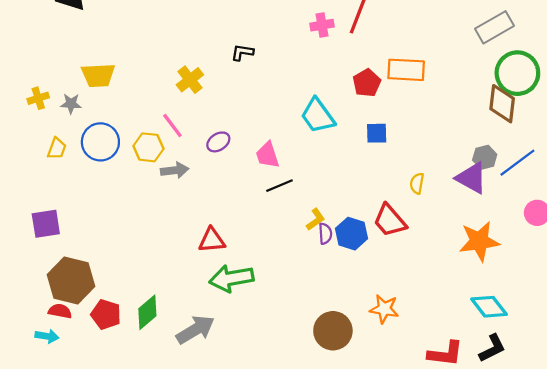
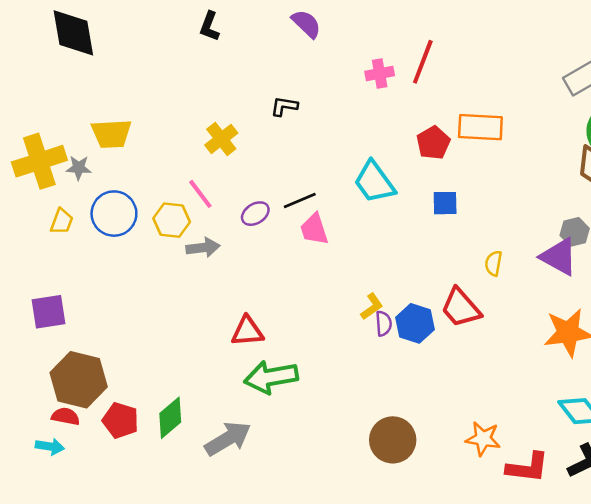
yellow cross: (38, 98) -> (39, 161), size x2.0
black line: (279, 186) -> (300, 200), moved
orange star: (384, 309) -> (483, 439), moved

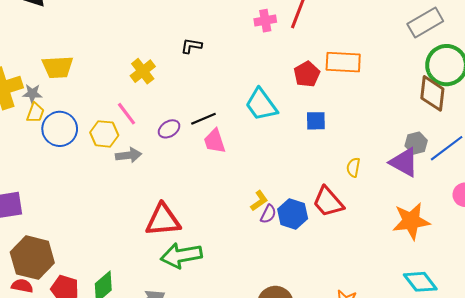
yellow trapezoid: (62, 221) -> (35, 113), moved
purple semicircle: (384, 323) -> (268, 214), turned 30
red triangle: (247, 331) -> (163, 220), size x1.4

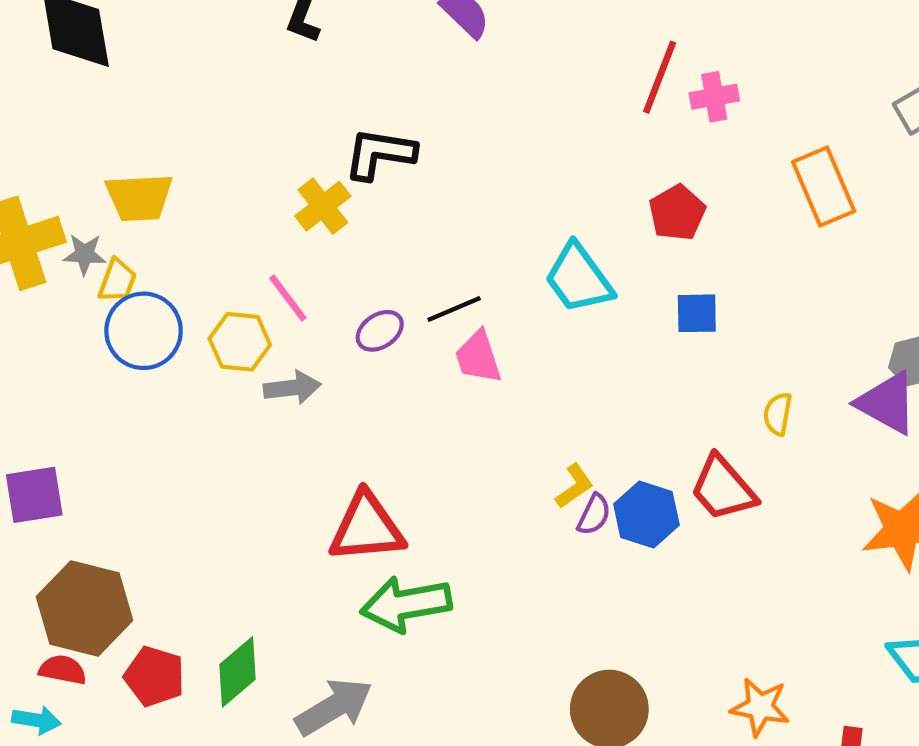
pink cross: (265, 21) -> (714, 97), moved
black L-shape: (191, 46) -> (380, 154), moved, size x1.6
orange rectangle: (343, 62) -> (824, 186), moved, turned 64
yellow trapezoid: (35, 113) -> (117, 281), moved

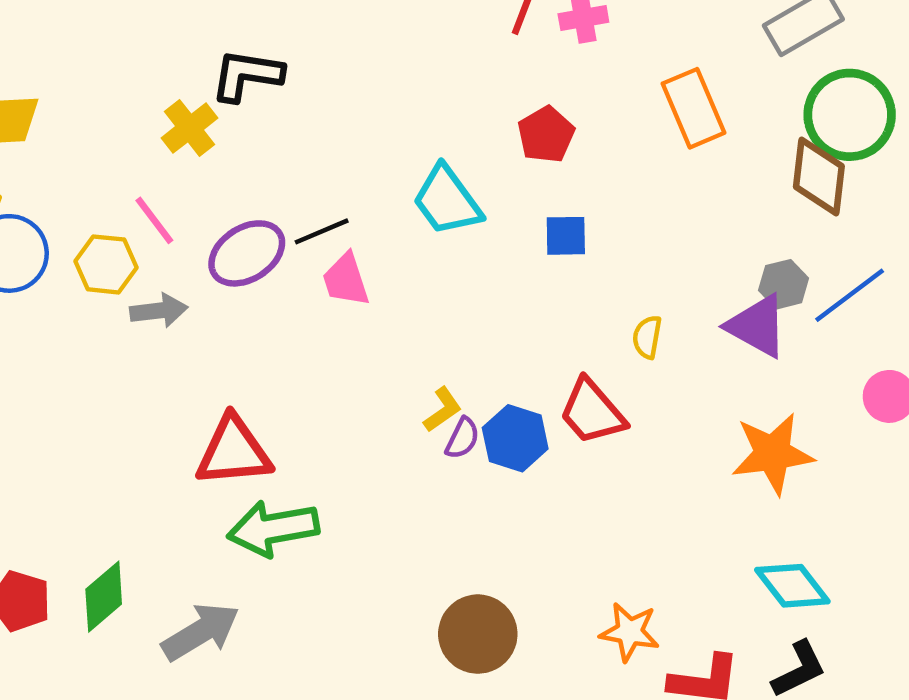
purple ellipse: (380, 331) -> (247, 253), size x1.6

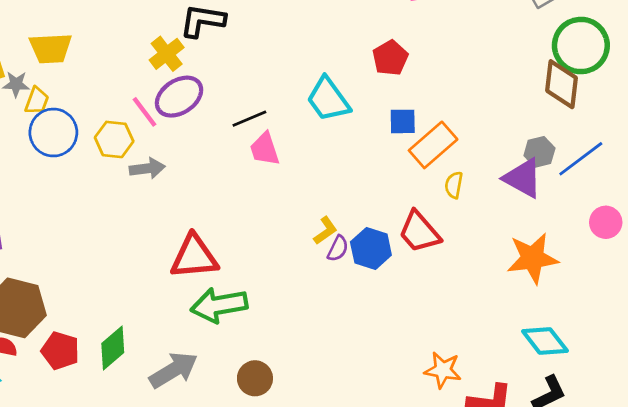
orange rectangle: (693, 108) -> (433, 145), moved, turned 72
purple ellipse: (247, 253) -> (179, 97), moved
brown circle: (478, 634) -> (255, 378), moved, size x0.7

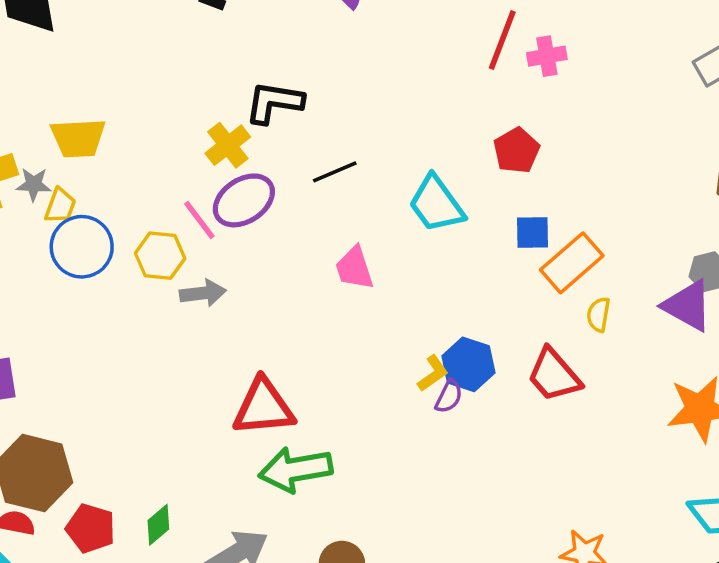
black line: (249, 119) -> (335, 172), moved
blue hexagon: (371, 249) -> (468, 364), moved
green diamond: (113, 348) -> (158, 525), size x0.7

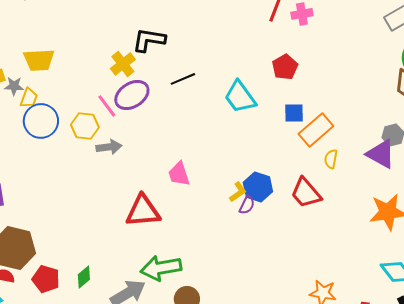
pink trapezoid: (354, 268) -> (179, 174), moved
green arrow: (296, 470) -> (161, 268), moved

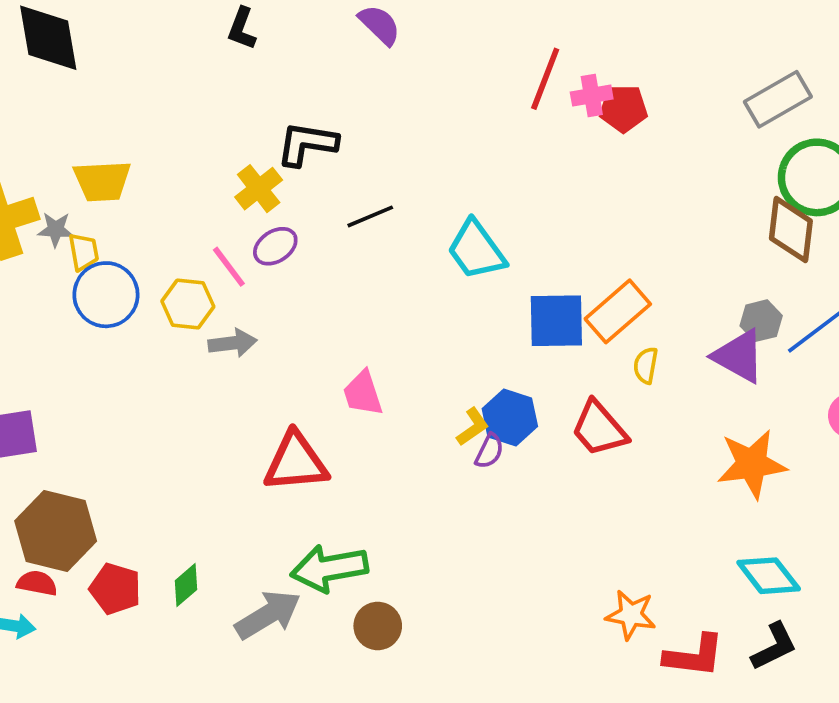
red pentagon: (285, 67) -> (623, 109), moved, turned 30
purple ellipse: (132, 95) -> (275, 246), size x0.7
yellow trapezoid: (29, 98) -> (84, 252), turned -30
blue square: (294, 113) -> (556, 321), moved, size x1.6

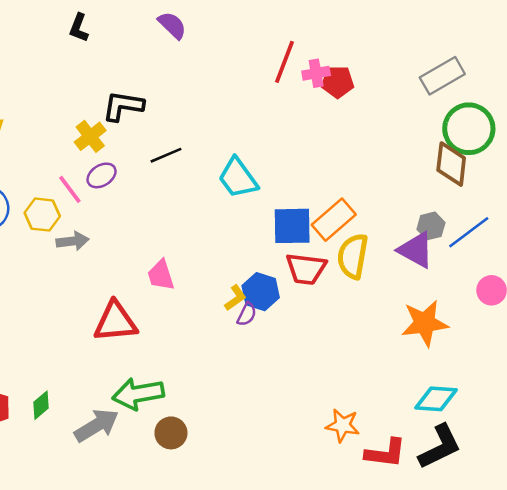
yellow semicircle: (646, 365) -> (353, 256), size x1.8
red trapezoid: (599, 429) -> (306, 269), moved, turned -42
cyan diamond: (769, 576) -> (436, 399), turned -48
black L-shape: (774, 646) -> (440, 447), size x1.4

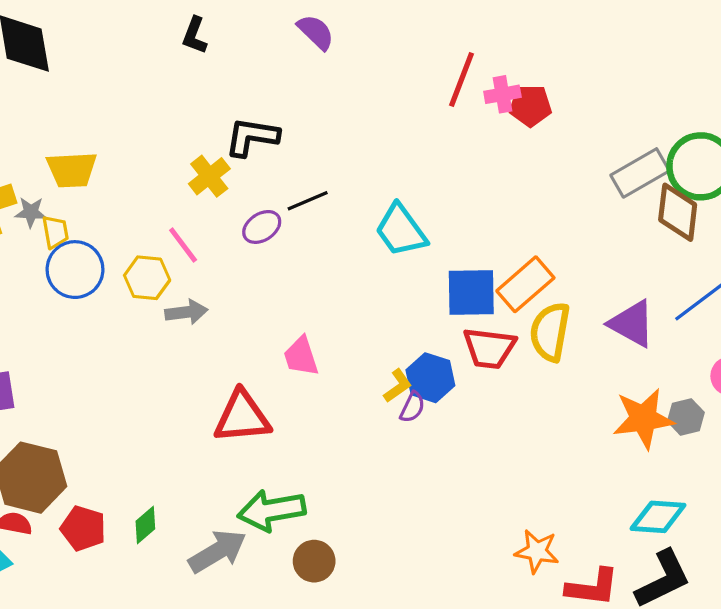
gray rectangle: (442, 76) -> (640, 173), moved
purple ellipse: (102, 175) -> (262, 227), moved
gray hexagon: (431, 226) -> (686, 417), moved

